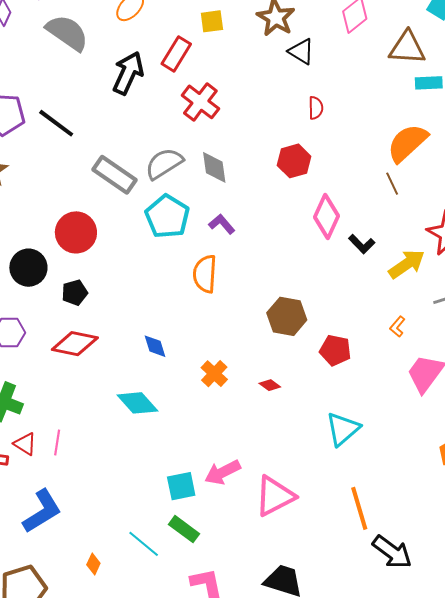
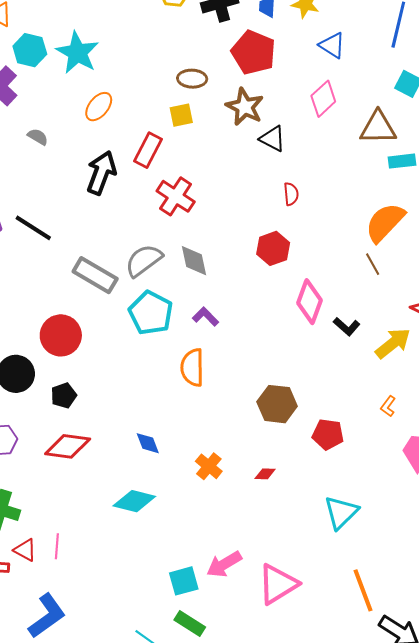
gray semicircle: (67, 33) -> (38, 137), size x0.5
red diamond: (270, 385) -> (265, 474), turned -30
cyan diamond: (137, 403) -> (134, 501), turned -30

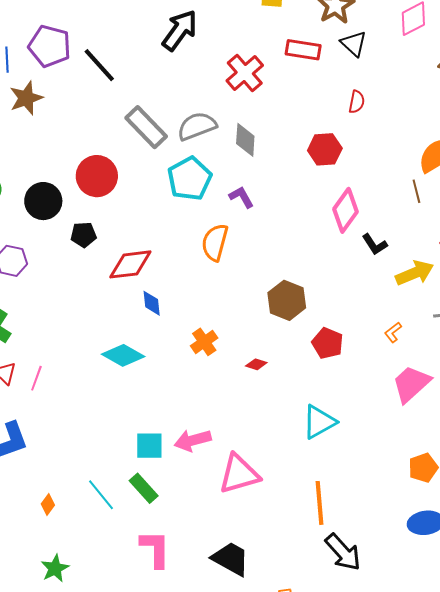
red rectangle: (148, 150) -> (303, 50), moved, turned 56
red diamond: (68, 446) -> (130, 264), moved, turned -30

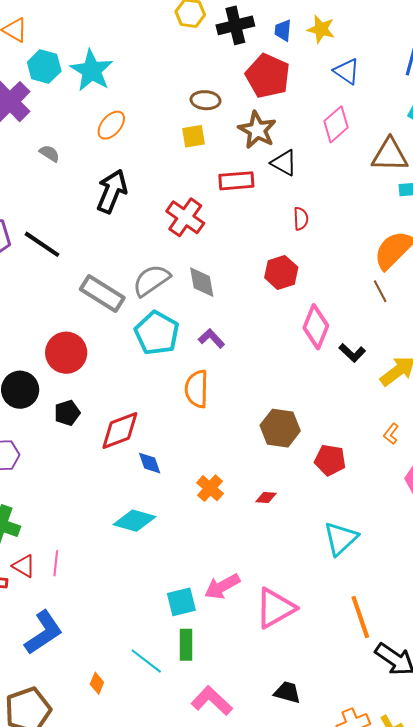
green rectangle: (144, 488) -> (186, 645), turned 56
pink L-shape: (155, 549) -> (212, 701), turned -33
black trapezoid: (231, 559) -> (287, 692), size x0.7

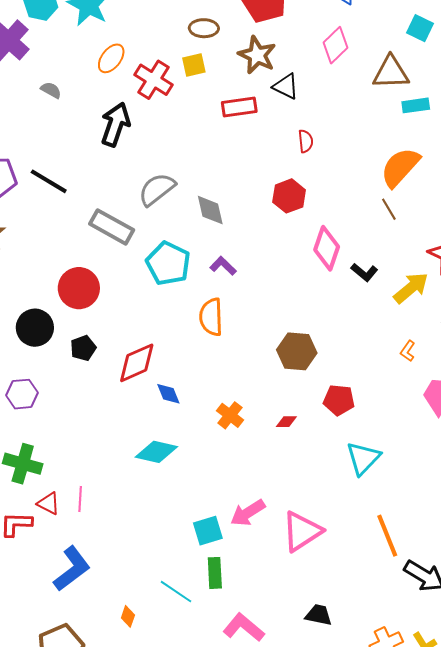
red cross: (185, 217) -> (154, 80), moved
gray semicircle: (151, 280) -> (157, 189), moved
red pentagon: (330, 460) -> (339, 400), moved

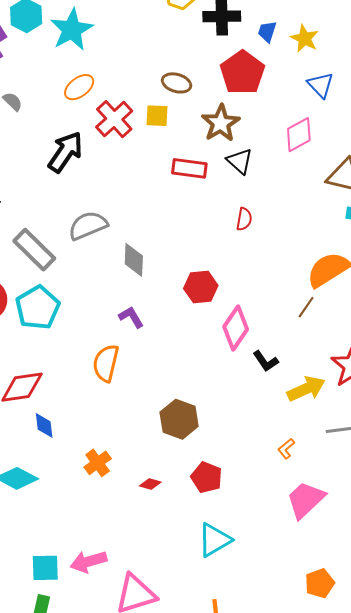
red hexagon: (289, 196) -> (201, 287), moved
brown line: (389, 209) -> (306, 307), turned 50
cyan pentagon: (168, 263) -> (38, 308), moved

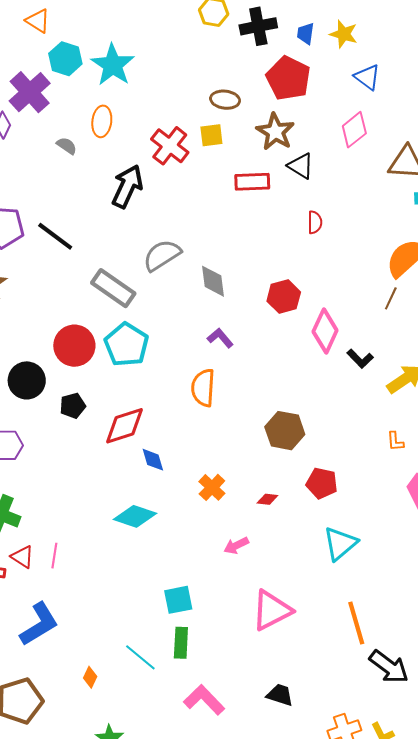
orange ellipse: (79, 87) -> (102, 121), moved, turned -36
orange L-shape: (286, 449) -> (395, 441), turned -45
pink arrow: (88, 562) -> (236, 546), moved, size x0.7

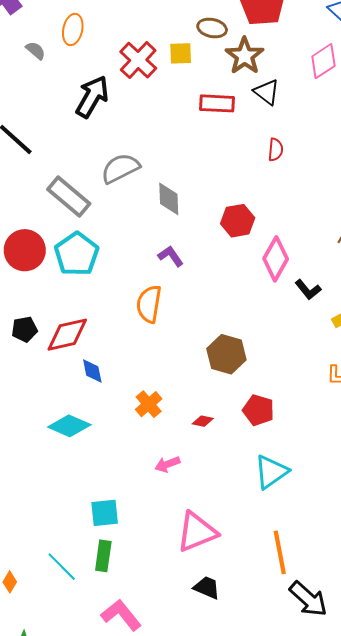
brown ellipse: (225, 100) -> (212, 28), moved
black pentagon: (73, 406) -> (24, 329), moved
black trapezoid: (280, 695) -> (207, 588), moved

